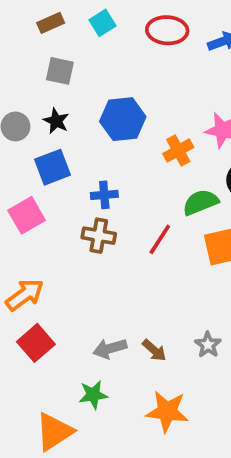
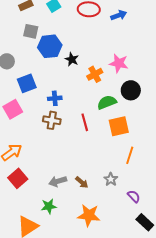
blue hexagon: (123, 119) -> (50, 46), moved
black star: (56, 121) -> (72, 59), moved
red line: (160, 239) -> (85, 122), turned -48

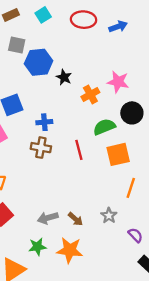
orange star: (89, 215) -> (70, 250), moved

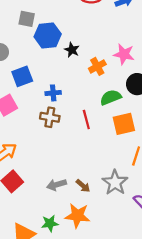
gray star: (109, 216) -> (115, 182), size x1.6
green star: (37, 247) -> (50, 223), moved

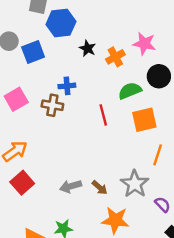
black star: (72, 50) -> (88, 48), moved
blue square: (22, 76) -> (33, 52), moved
brown cross: (50, 117) -> (52, 105), moved
orange star: (77, 216) -> (115, 220), moved

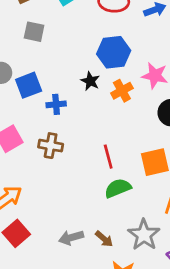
blue hexagon: (61, 23) -> (114, 52), moved
blue cross: (67, 86) -> (56, 104), moved
green semicircle: (130, 91) -> (118, 188), moved

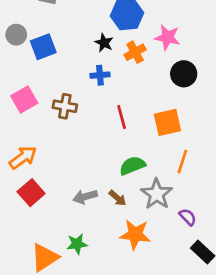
blue cross: (56, 104) -> (100, 75), moved
green semicircle: (118, 188) -> (132, 166), moved

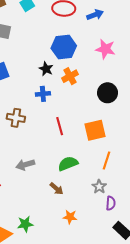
pink star: (167, 37) -> (105, 49), moved
gray star: (157, 194) -> (99, 187), moved, size x0.6
gray arrow: (85, 197) -> (25, 165), moved
purple semicircle: (188, 217) -> (111, 203), turned 48
orange star: (135, 235) -> (70, 217), size x0.6

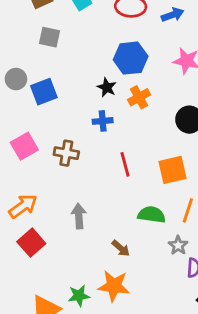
green semicircle: (68, 164) -> (152, 215), moved, turned 30
gray arrow: (25, 165) -> (79, 216), turned 102
orange star: (70, 217) -> (114, 286), moved, size x1.6

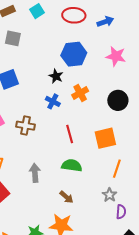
orange cross: (139, 97) -> (80, 93), moved
blue cross: (103, 121) -> (53, 101), turned 32
green semicircle: (152, 215) -> (72, 165), moved

